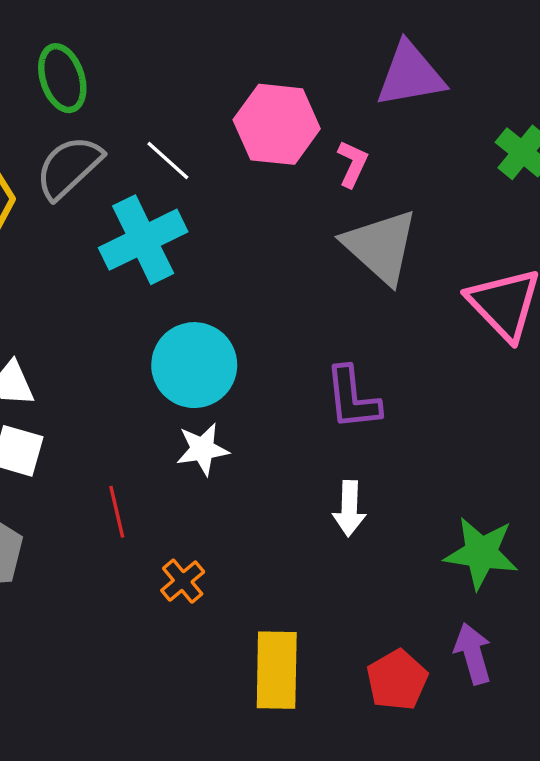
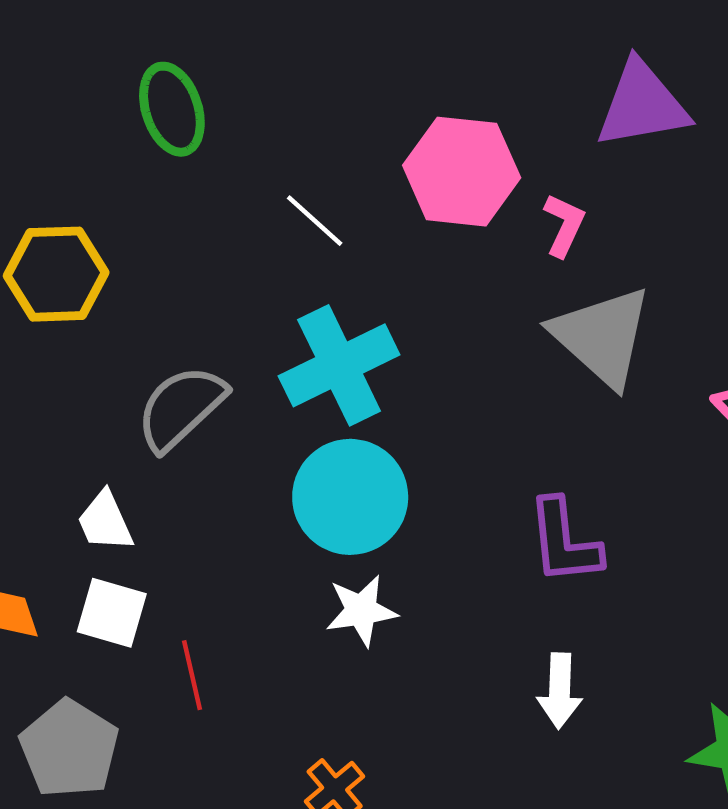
gray semicircle: (69, 167) -> (181, 408), moved
cyan cross: (143, 240) -> (339, 365), moved
red line: (117, 512) -> (192, 675), moved

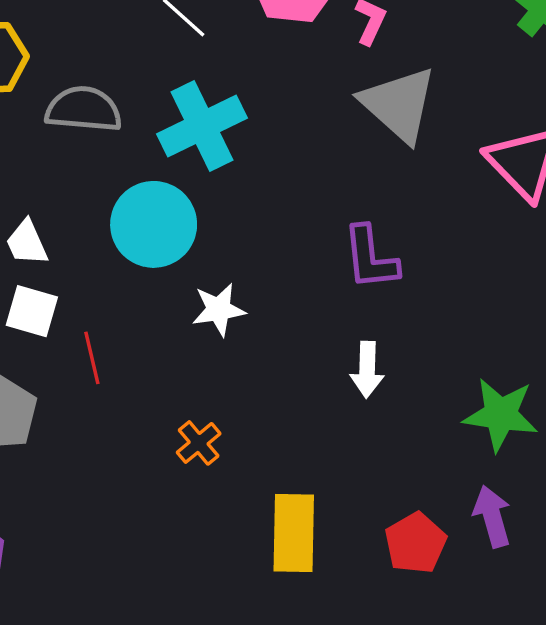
gray semicircle: (181, 408) -> (84, 109), moved, turned 48
cyan circle: (350, 497) -> (154, 224), moved

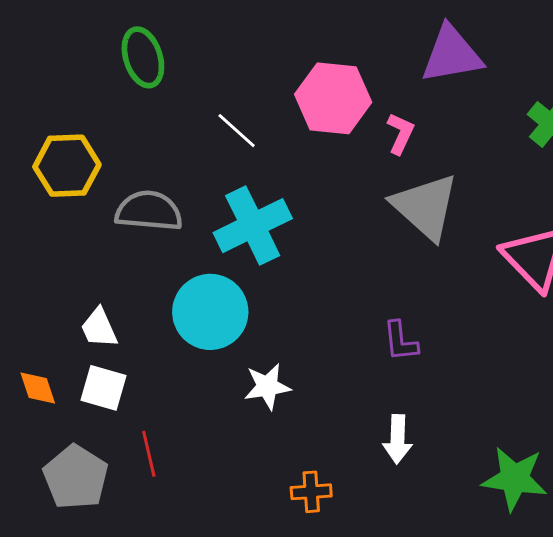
purple L-shape: (370, 258) -> (400, 341), size x0.7
red line: (92, 358) -> (149, 454), moved
orange cross: (199, 443) -> (311, 492), moved, turned 36

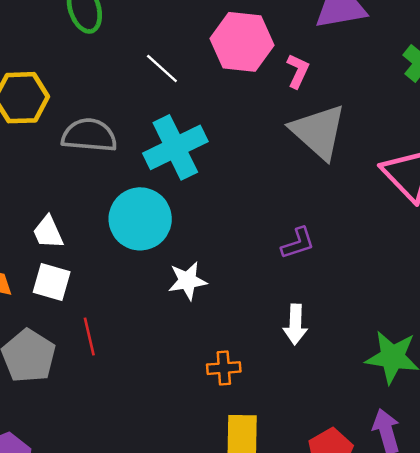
purple L-shape: (400, 341) -> (298, 243), turned -102

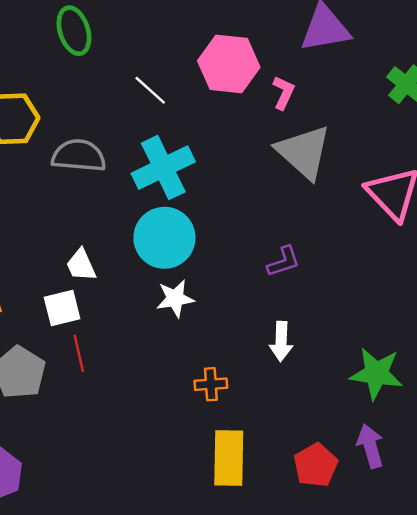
cyan circle: (140, 219) -> (164, 238), moved
white trapezoid: (48, 232) -> (81, 265), moved
white square: (52, 282) -> (62, 308), moved, turned -30

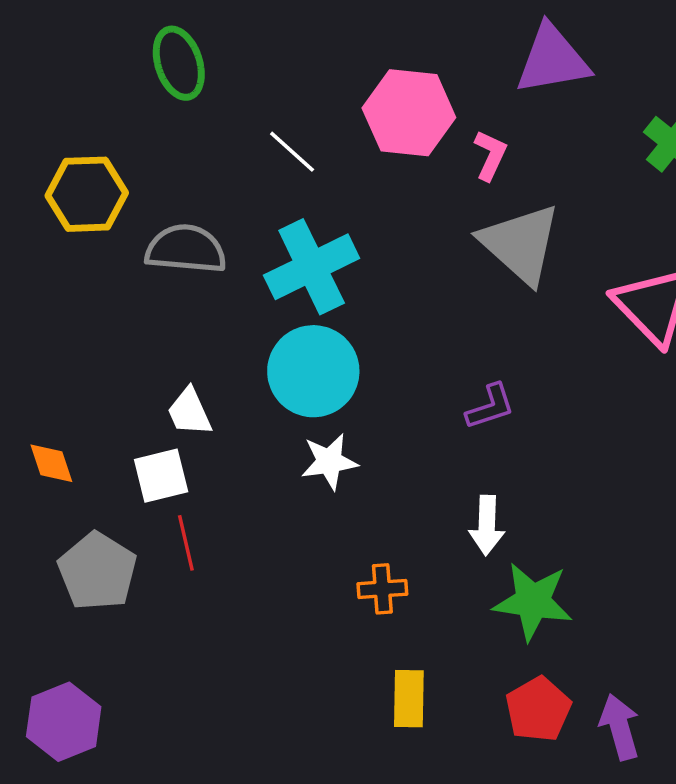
green star: (376, 373) -> (533, 601), moved
purple arrow: (370, 446) -> (620, 727), moved
yellow rectangle: (229, 458) -> (409, 699), size x0.7

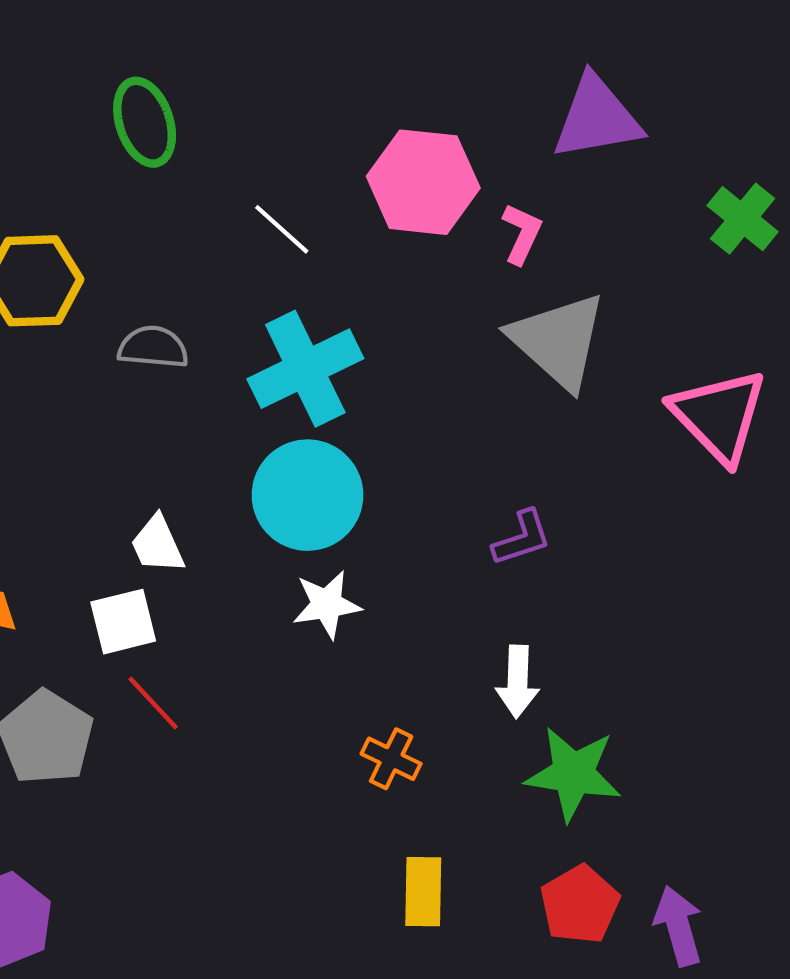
gray semicircle: (186, 249) -> (153, 347), size x0.7
red line: (186, 543) -> (153, 703), turned -30
orange cross: (382, 589) -> (391, 759), turned 30

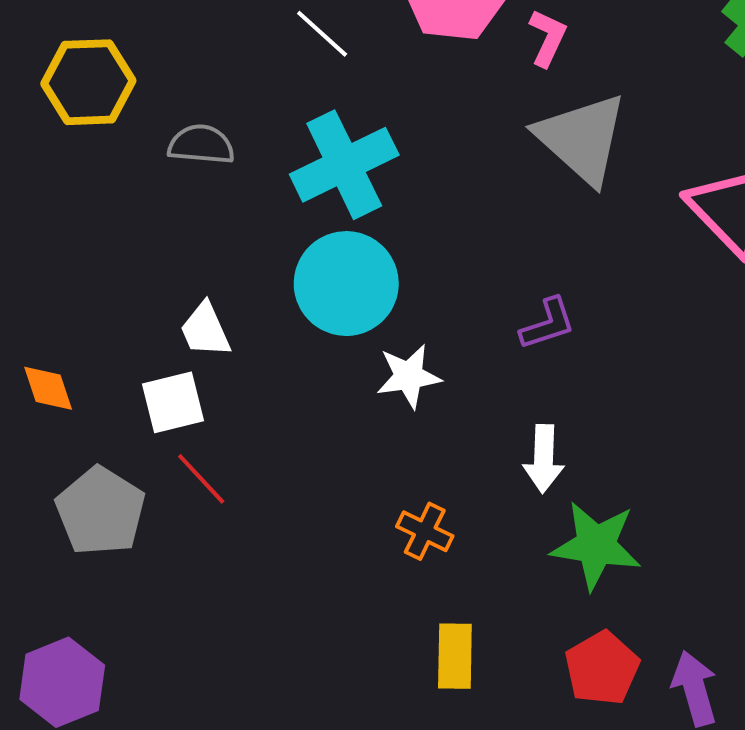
white star: (327, 604) -> (409, 376), moved

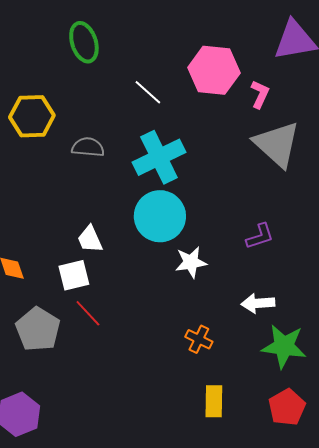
white arrow: (544, 459) -> (258, 303), turned 84

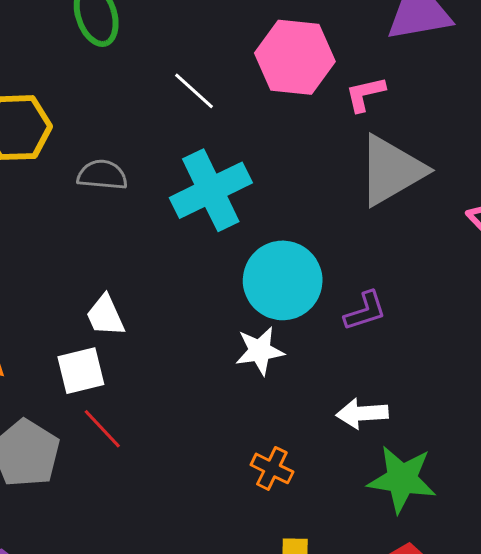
pink L-shape: (260, 94) -> (365, 94), turned -128
gray triangle: (277, 144) -> (391, 170), turned 48
cyan circle: (160, 216) -> (283, 280), moved

